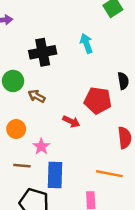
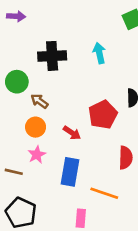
red pentagon: (98, 100) -> (103, 115), turned 30
orange circle: (16, 129) -> (36, 127), moved
blue rectangle: (55, 175) -> (70, 172), moved

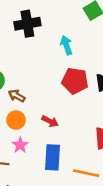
black cross: (52, 56) -> (27, 24), moved
red pentagon: (103, 115) -> (75, 81), moved, turned -30

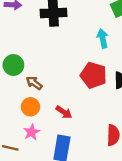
cyan arrow: (66, 45) -> (103, 38), moved

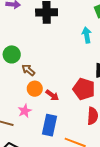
red pentagon: (93, 75) -> (84, 89), moved
orange circle: (30, 107) -> (35, 89), moved

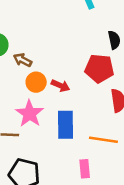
pink star: (25, 111) -> (30, 114), size x1.5

